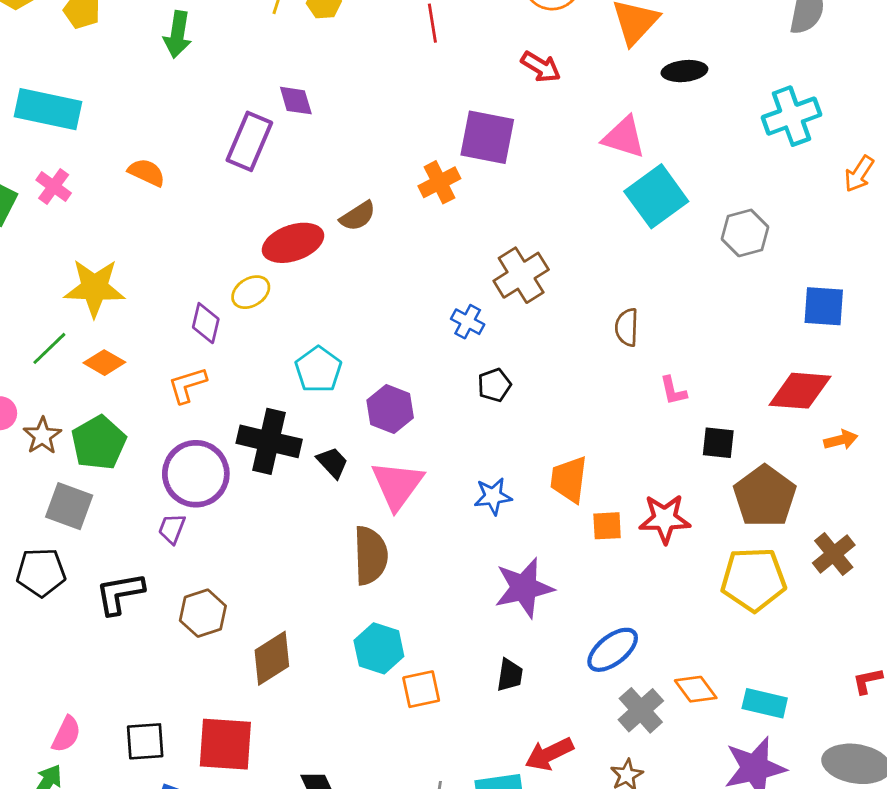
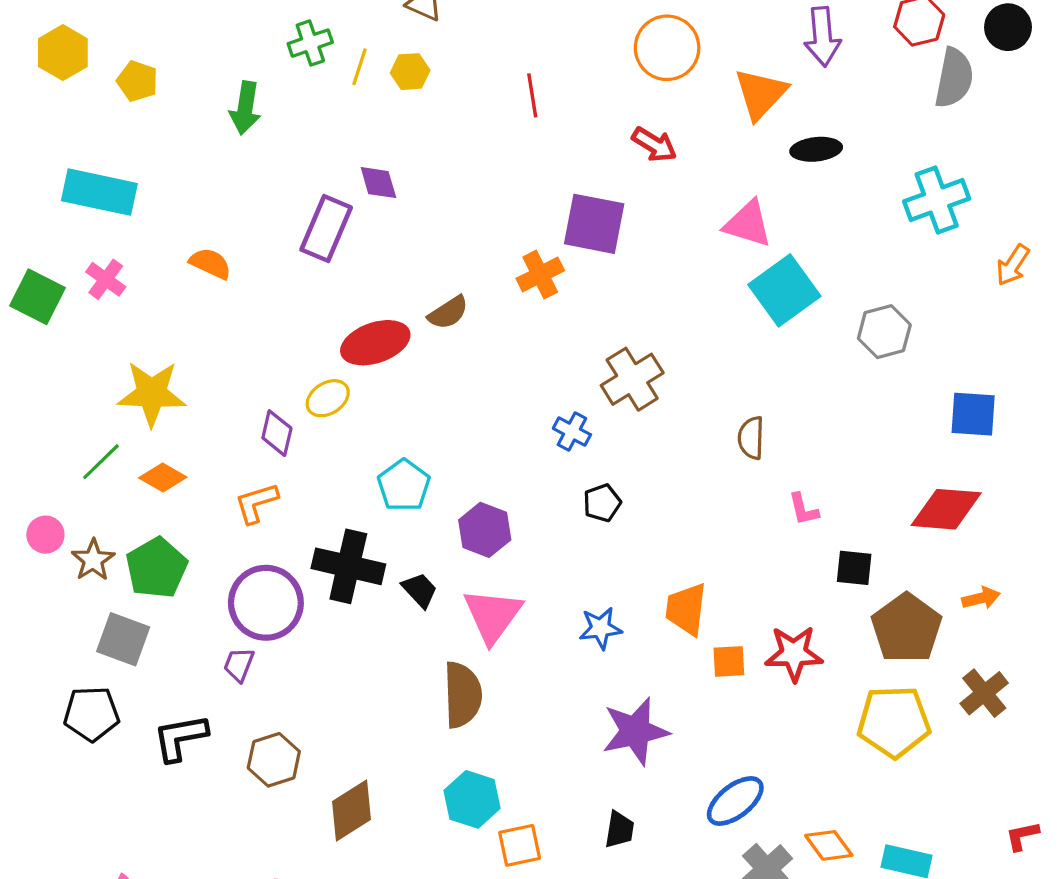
orange arrow: (841, 440) -> (981, 598), moved

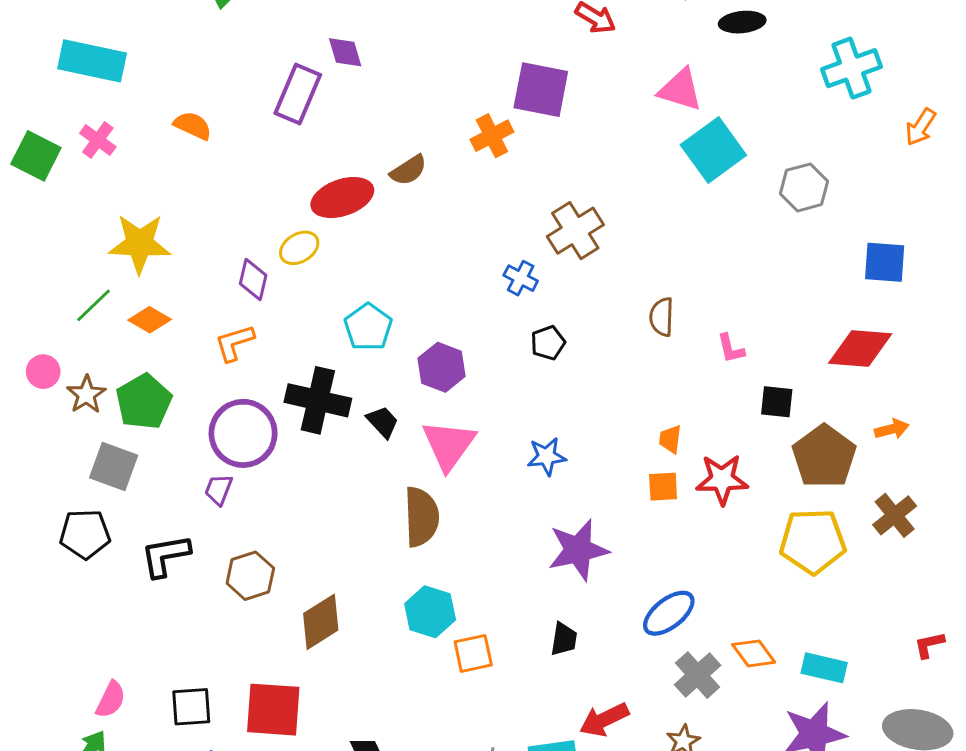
brown semicircle: (751, 438) -> (662, 317), moved
orange trapezoid: (686, 609) -> (670, 439), moved, size x0.6

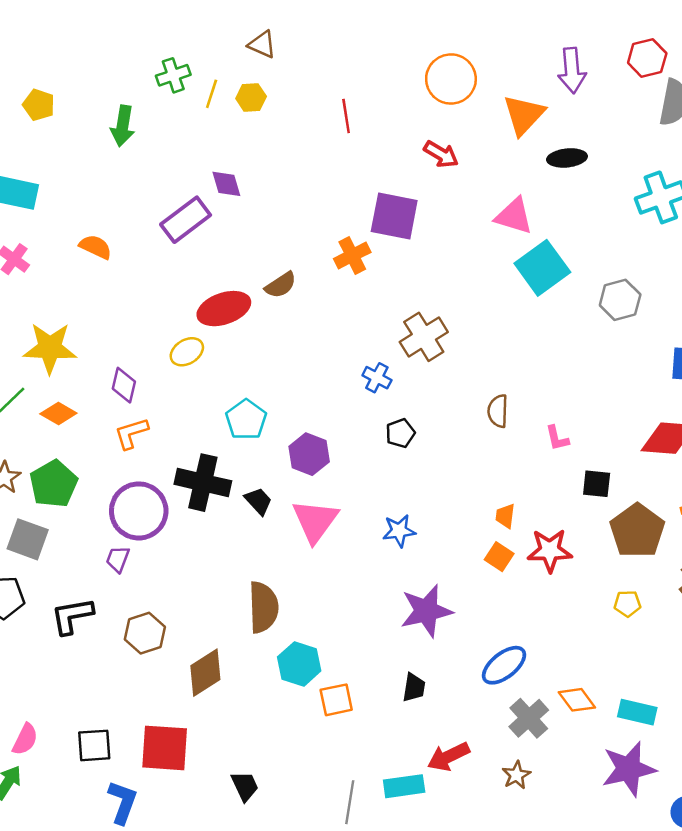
purple rectangle: (298, 94) -> (186, 220), turned 30
purple diamond: (253, 280) -> (124, 385), moved
orange square: (663, 487) -> (499, 557), turned 36
brown semicircle: (421, 517) -> (263, 607), moved
yellow pentagon: (813, 541) -> (627, 604), size x0.5

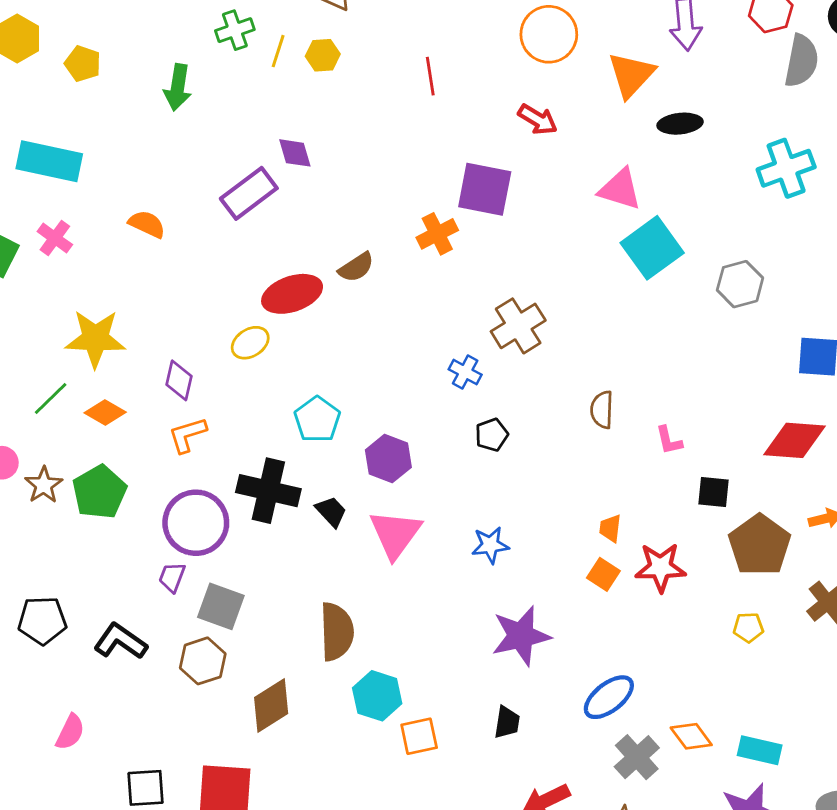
gray square: (28, 539) -> (221, 606), moved
black L-shape: (72, 616) -> (120, 641), turned 45
pink semicircle: (25, 739) -> (70, 732), moved

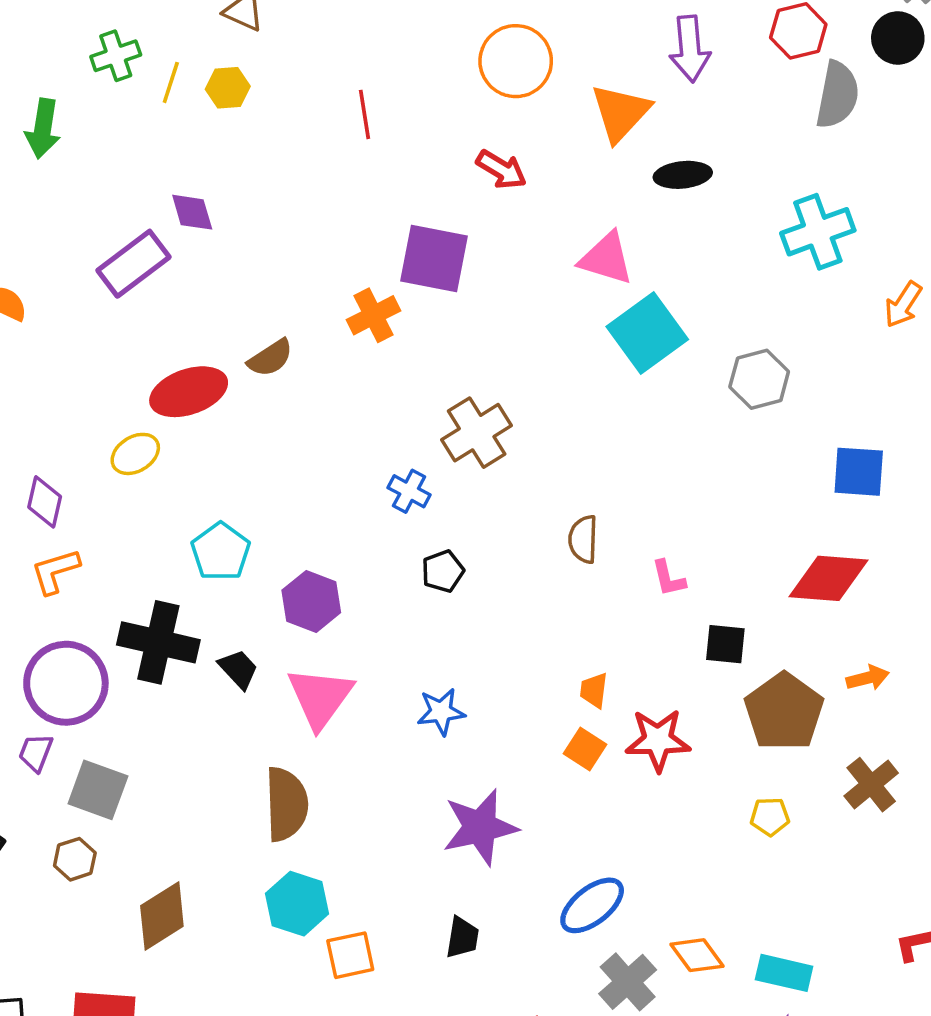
brown semicircle: (337, 632) -> (286, 804), moved
brown hexagon: (203, 661) -> (75, 859), size x0.7

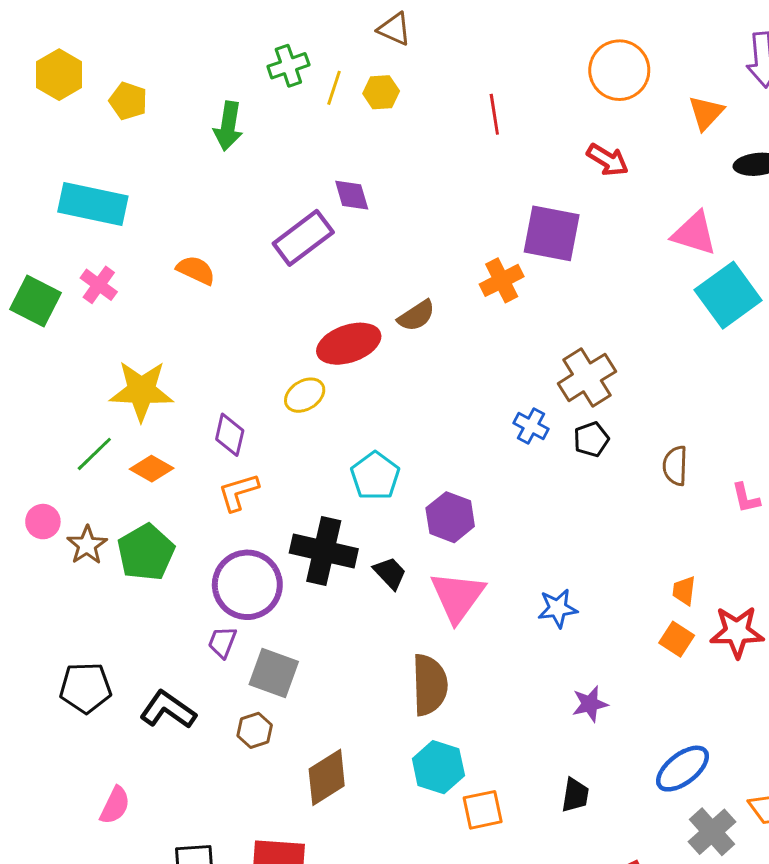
orange triangle: (621, 113) -> (706, 113), size x0.7
black pentagon: (443, 571) -> (591, 439), moved
purple star: (480, 827) -> (590, 704), size x0.6

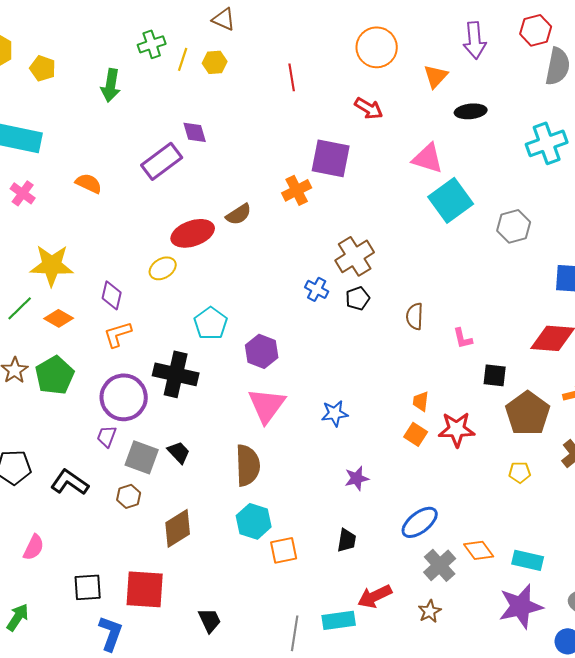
black trapezoid: (390, 573) -> (179, 452), moved

